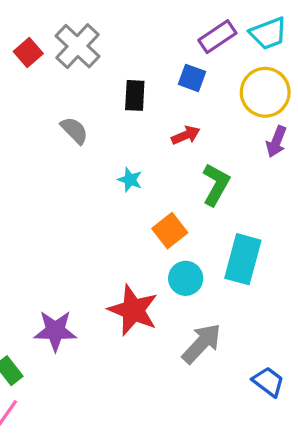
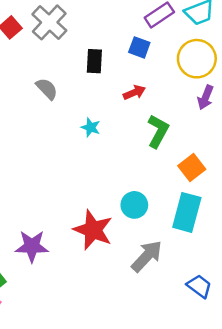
orange square: (170, 231) -> (192, 167), moved
cyan rectangle: (243, 259) -> (187, 212), moved

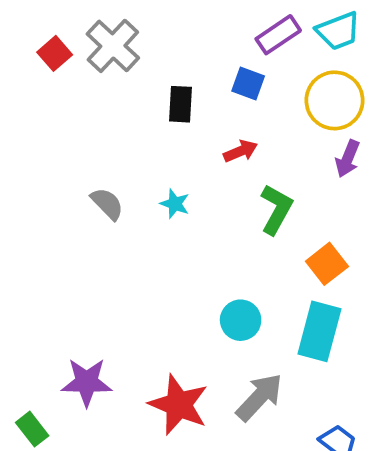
gray semicircle: (47, 89) -> (107, 204), moved
red star: (93, 230) -> (179, 405), moved

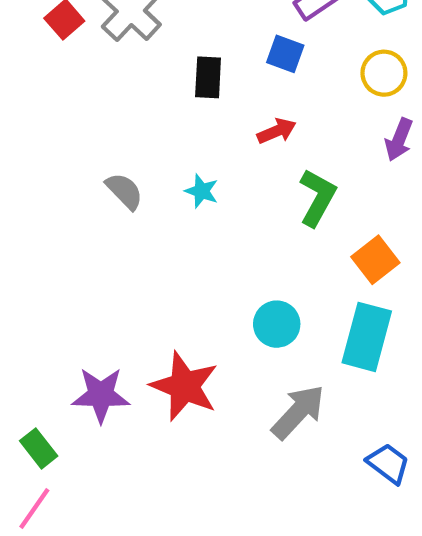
yellow circle: (335, 100) -> (384, 73), size x0.7
red star: (179, 405) -> (184, 386), moved

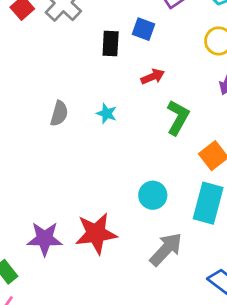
blue square: (285, 54) -> (144, 29), moved
gray semicircle: (124, 191) -> (59, 113), turned 60
red star: (184, 386) -> (96, 233), turned -30

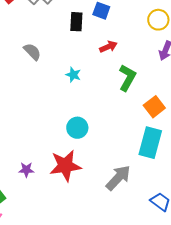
gray semicircle: (59, 113) -> (32, 52), moved, turned -60
cyan circle: (153, 195) -> (77, 128), moved
purple star: (45, 239) -> (26, 170), size x0.6

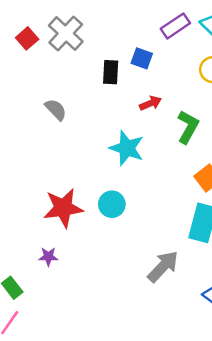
cyan star: (73, 75) -> (127, 148), moved, size x1.8
green L-shape: (127, 78) -> (188, 127), moved
red star: (65, 166) -> (63, 208), moved

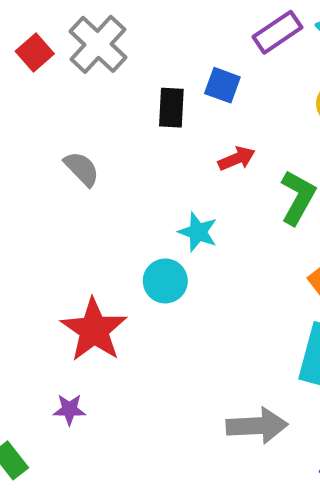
cyan star: (127, 148) -> (198, 232), size x0.7
cyan circle: (112, 204) -> (165, 281), moved
red star: (63, 208) -> (94, 330), turned -30
gray arrow: (163, 267) -> (257, 426), turned 44

